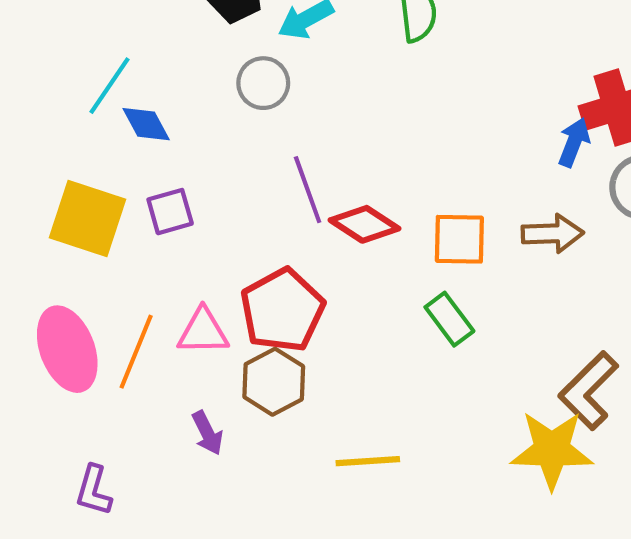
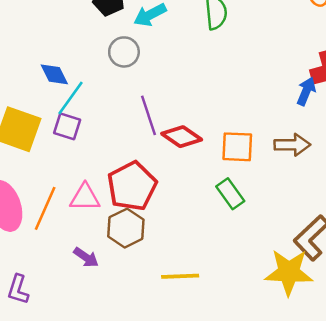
cyan line: (110, 86) -> (70, 98), moved
purple square: (170, 212) -> (67, 126), turned 32
purple arrow: (207, 433) -> (86, 257), turned -30

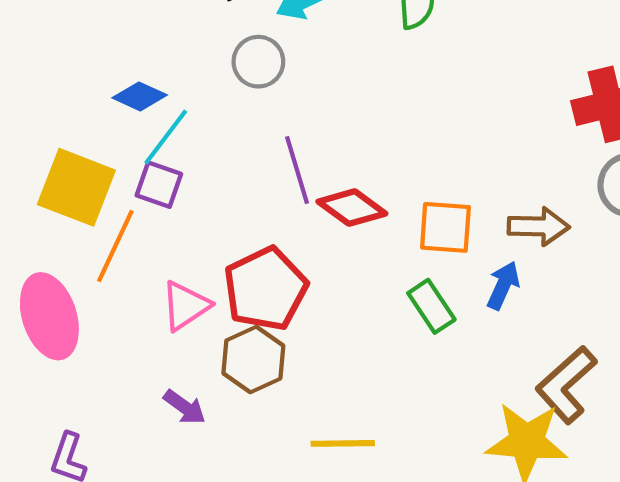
blue diamond: (54, 74) -> (140, 96), turned -40
blue arrow: (306, 91) -> (503, 285), moved
pink triangle: (85, 197) -> (185, 306), turned -36
orange line: (45, 208) -> (115, 246), moved

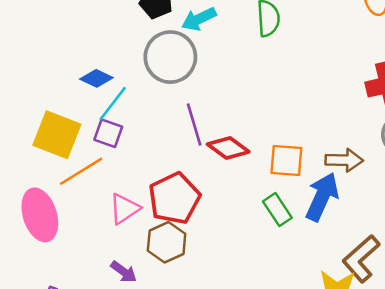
gray circle: (258, 62) -> (170, 57), size x1.6
orange line: (115, 246) -> (81, 171), turned 33
blue arrow: (503, 285) -> (322, 197), size x1.6

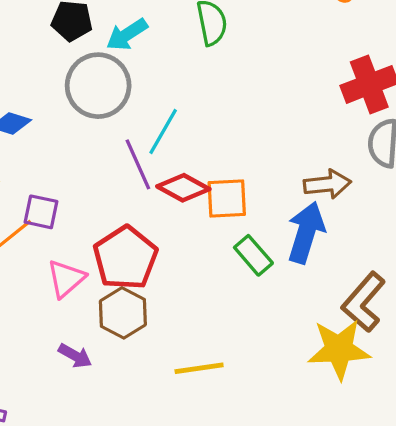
cyan line: (113, 104) -> (163, 131), moved
purple square: (108, 133) -> (41, 212), moved
orange square: (286, 160) -> (227, 198), moved

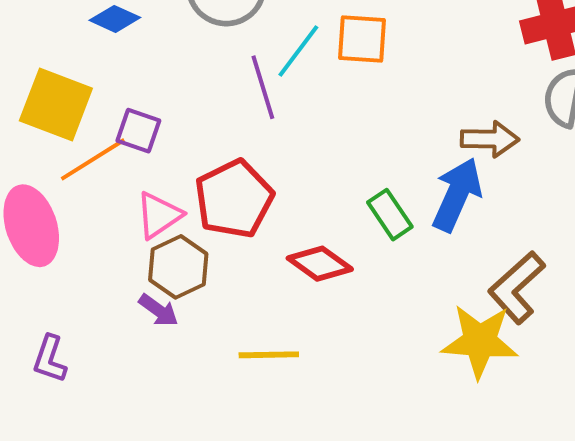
red diamond: (183, 188) -> (320, 264), moved
orange square: (227, 198) -> (362, 39), moved
brown hexagon: (123, 313) -> (178, 267), moved
yellow line: (199, 368) -> (269, 355), moved

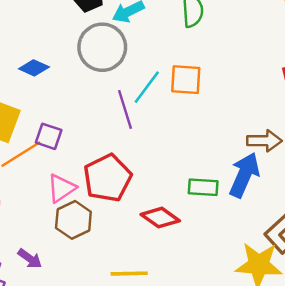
green rectangle: (390, 215) -> (203, 187), turned -52
purple arrow: (159, 310) -> (30, 259), moved

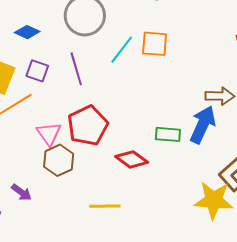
purple line: (125, 109) -> (76, 69), moved
purple square: (49, 136) -> (37, 71), moved
pink triangle: (61, 188) -> (49, 134), turned -32

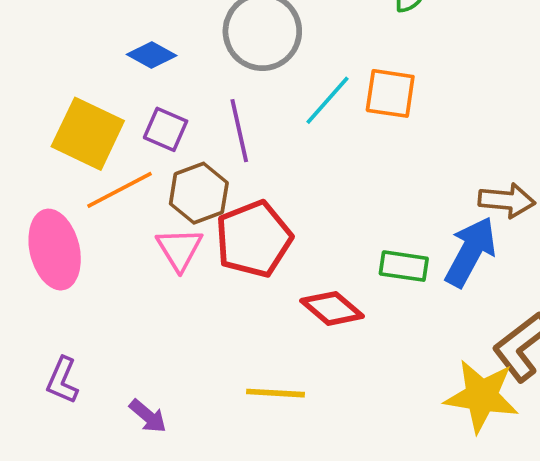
brown hexagon: (59, 160) -> (199, 193), moved
purple arrow: (21, 192) -> (148, 416), moved

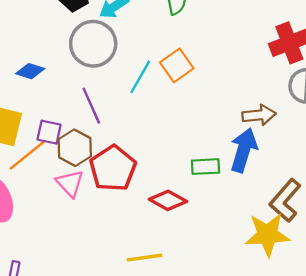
orange square: (390, 93) -> (177, 65), turned -32
purple square: (166, 129) -> (49, 132), moved

